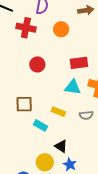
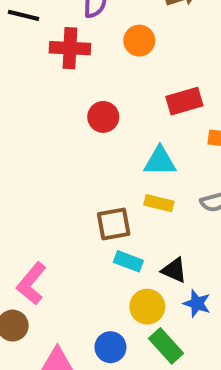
cyan triangle: (73, 87) -> (160, 161), moved
brown square: (24, 104) -> (114, 224), moved
cyan rectangle: (41, 125) -> (128, 261), moved

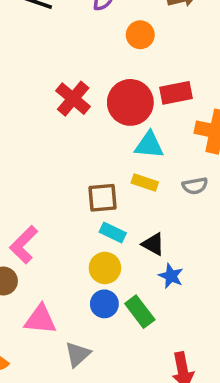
red cross: (70, 48) -> (73, 99), moved, turned 32
red circle: (103, 117) -> (130, 102), moved, size x1.6
yellow circle: (147, 307) -> (105, 268), moved
blue circle: (110, 347) -> (104, 304), moved

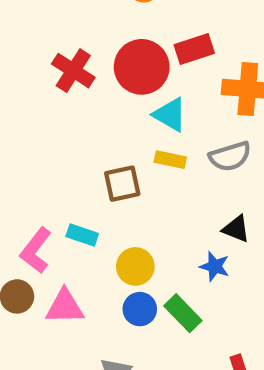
cyan triangle: (149, 145) -> (170, 115), turned 32
gray semicircle: (195, 186) -> (230, 156), size x1.4
cyan rectangle: (113, 233) -> (82, 235), moved
black triangle: (153, 244) -> (236, 229), moved
pink triangle: (40, 319) -> (65, 307), moved

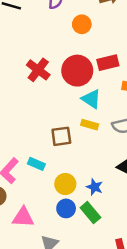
blue star: (215, 266) -> (95, 187), moved
pink triangle: (65, 307) -> (23, 217), moved

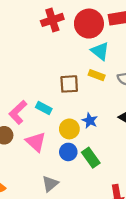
red cross: (38, 70) -> (52, 20), turned 30
blue star: (95, 187) -> (90, 121), moved
pink triangle: (23, 217) -> (36, 142), moved, turned 35

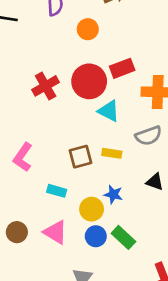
yellow rectangle: (97, 75) -> (112, 153), moved
pink L-shape: (18, 112) -> (23, 157), moved

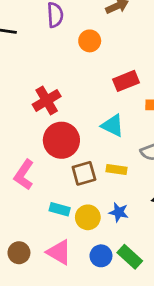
red circle: (89, 81) -> (61, 140), moved
yellow circle: (92, 209) -> (88, 217), moved

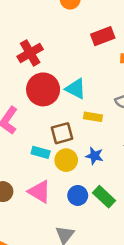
cyan triangle: (113, 126) -> (76, 89), moved
brown square: (84, 173) -> (62, 133), moved

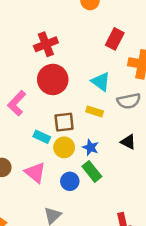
red rectangle: (103, 36) -> (115, 39), turned -50
cyan triangle: (76, 89) -> (101, 82), moved
green rectangle: (104, 197) -> (92, 171), moved

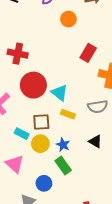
red cross: (46, 44) -> (18, 54), moved, turned 30
cyan triangle: (101, 82) -> (60, 93), moved
blue circle: (70, 181) -> (44, 183), moved

